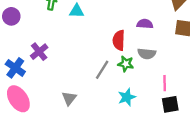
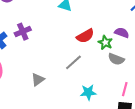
red semicircle: (119, 40) -> (85, 36), moved, turned -138
green star: (126, 64) -> (105, 42), moved

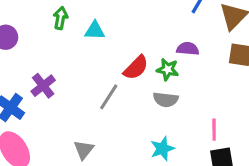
gray semicircle: (116, 59) -> (166, 100), moved
gray line: (73, 62) -> (109, 97), moved

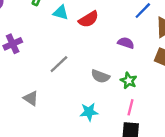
red semicircle: (136, 68) -> (89, 19), moved
green star: (168, 69) -> (129, 81), moved
gray triangle: (84, 150) -> (31, 98), turned -49

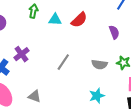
purple semicircle: (126, 43) -> (114, 32), turned 64
gray triangle: (31, 98) -> (35, 96), moved

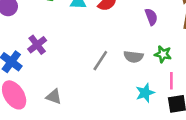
gray line: (63, 62) -> (100, 61), moved
cyan star: (97, 96) -> (145, 93), moved

